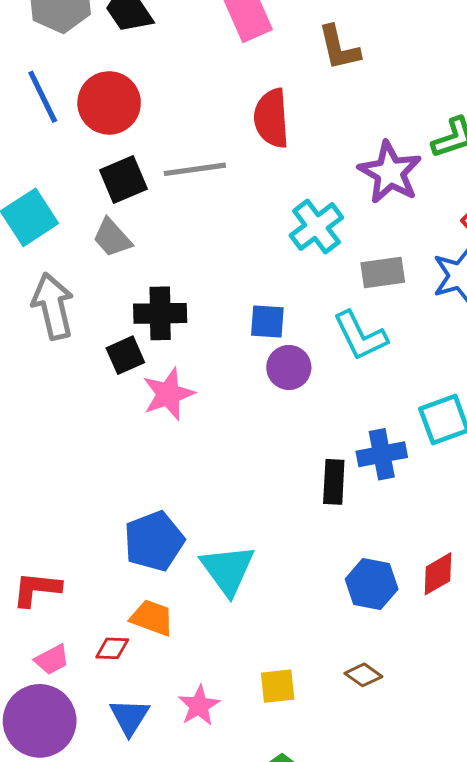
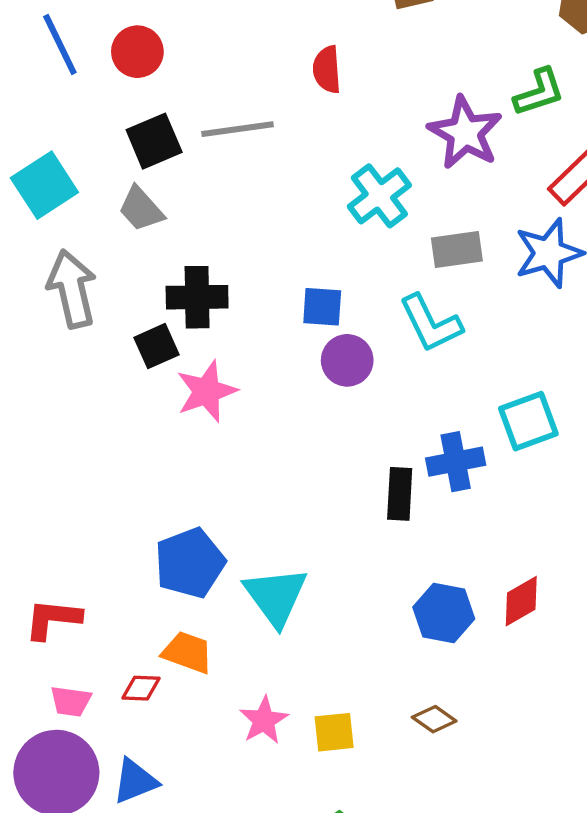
red circle: (109, 103) -> (137, 52), size x0.7
red semicircle: (271, 118) -> (327, 70), size x0.7
pink trapezoid: (52, 660) -> (71, 701), turned 36
pink star: (199, 706) -> (264, 720), moved
blue triangle: (130, 717) -> (135, 781), moved, turned 36

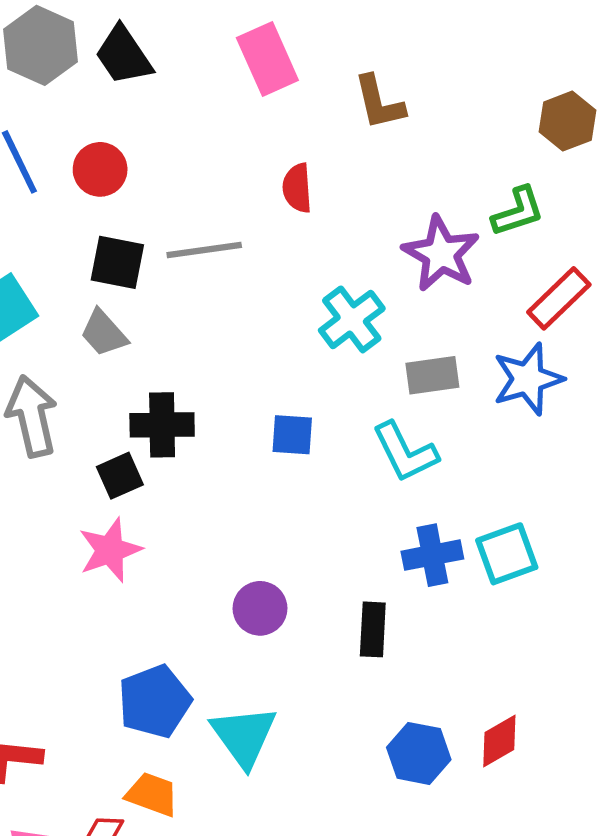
black square: (154, 141) -> (117, 262), turned 34
purple circle: (347, 360) -> (260, 608), moved
pink star: (207, 391) -> (110, 550), moved
blue cross: (456, 462) -> (432, 555), moved

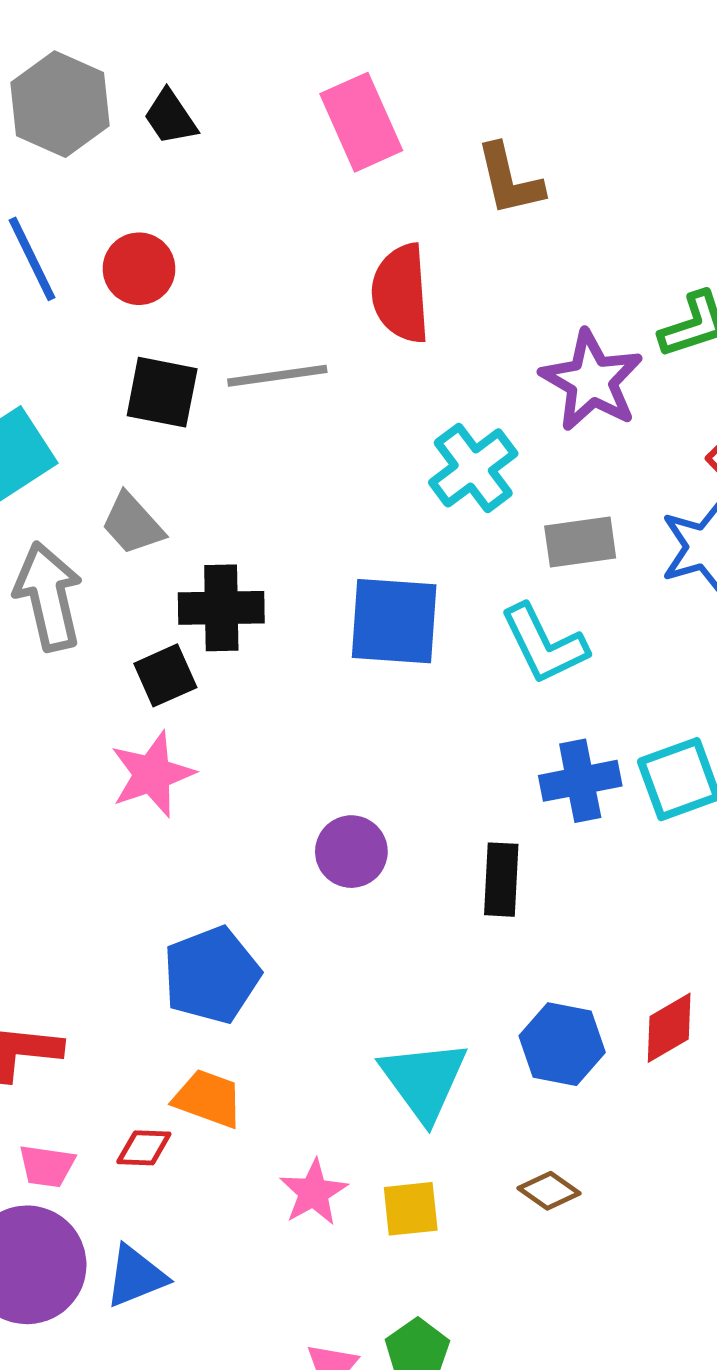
black trapezoid: (124, 55) -> (170, 117), size x0.7
red semicircle: (297, 188) -> (401, 293), size x1.5
gray trapezoid: (104, 333) -> (132, 524), moved
blue square: (292, 435) -> (394, 621), size x1.6
cyan triangle: (244, 736) -> (424, 1080), moved

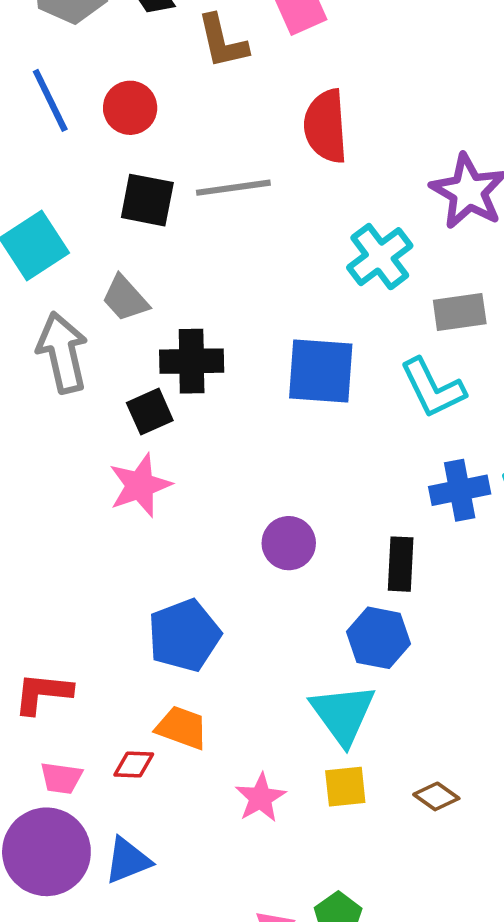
brown L-shape: (509, 180) -> (222, 41), moved
blue hexagon: (562, 1044) -> (379, 638), moved
yellow square: (411, 1209) -> (345, 787), moved

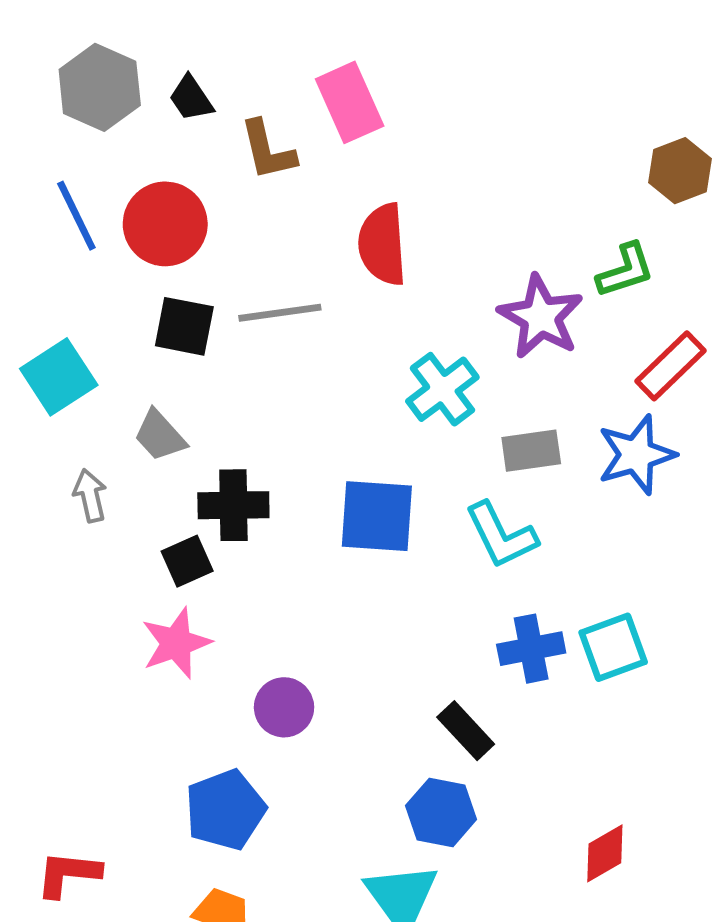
red circle: (130, 108) -> (165, 224), size x1.4
gray arrow: (62, 353) -> (90, 496), size x0.6
purple circle: (289, 543) -> (284, 707), moved
black rectangle: (401, 564) -> (466, 731), turned -46

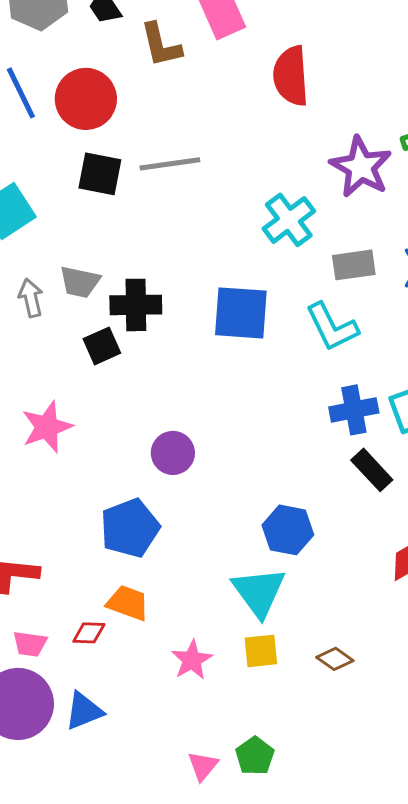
red semicircle: (382, 244) -> (291, 76), moved
gray trapezoid: (160, 436) -> (80, 282), moved, turned -36
pink star: (176, 643) -> (47, 427), moved
black rectangle: (466, 731) -> (372, 470), moved

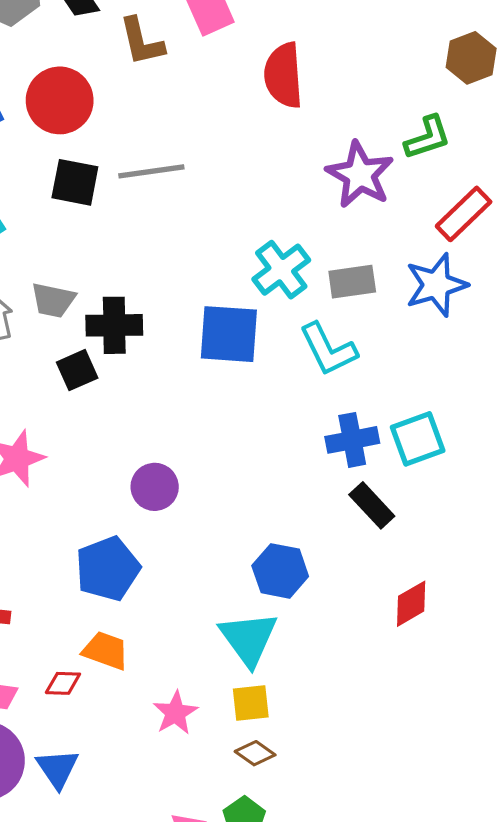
cyan cross: (289, 220) -> (281, 270), moved
brown diamond: (335, 659) -> (255, 753), moved
blue triangle: (84, 711) -> (57, 768), turned -42

